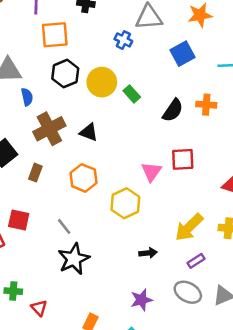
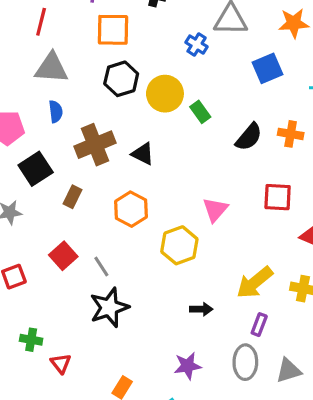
blue semicircle: (27, 97) -> (56, 111), moved
red square: (183, 159) -> (278, 197), moved
red square: (19, 220) -> (63, 256), moved, turned 30
purple rectangle: (196, 261) -> (259, 325), turned -42
gray ellipse: (188, 292) -> (245, 362), turned 56

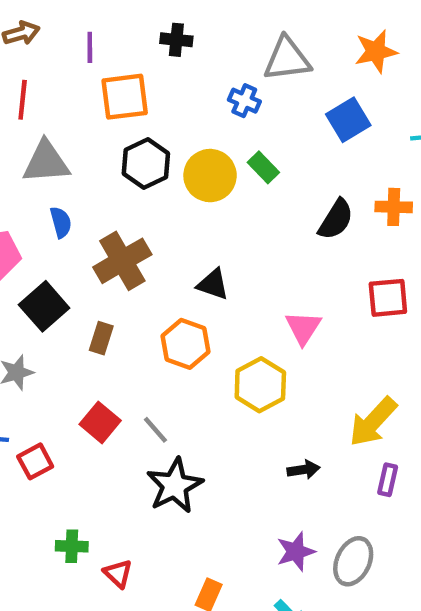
green rectangle: (200, 112) -> (263, 167), moved
black triangle: (143, 154) -> (213, 284), moved
gray ellipse: (245, 362) -> (353, 561), moved, turned 32

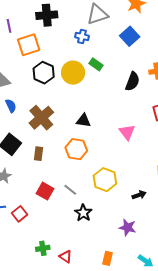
black cross: (176, 40) -> (47, 15), size x1.5
yellow hexagon: (260, 385) -> (105, 180), moved
black star: (175, 486) -> (83, 213), size x0.7
purple star: (296, 552) -> (127, 227), moved, turned -30

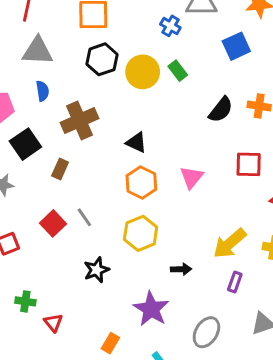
orange hexagon: (76, 149) -> (141, 182), moved
gray line: (70, 190) -> (84, 217), moved
purple star: (127, 227) -> (151, 309), size x1.4

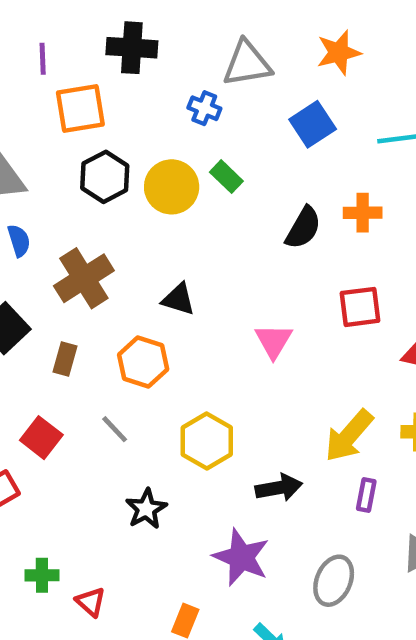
orange hexagon: (141, 182) -> (143, 362), moved
red square: (53, 223) -> (41, 438), moved
black arrow: (181, 269) -> (279, 488), size x1.4

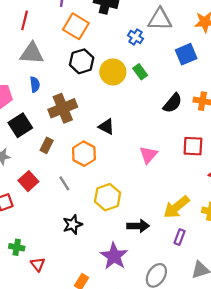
orange square: (80, 108) -> (76, 26), turned 30

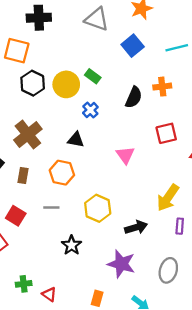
gray triangle: (160, 19) -> (97, 19), turned 35
blue cross: (135, 37) -> (90, 110), moved, turned 32
gray line: (64, 183) -> (51, 207), turned -40

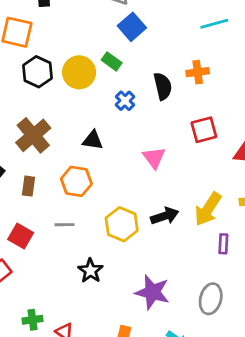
blue square: (133, 46) -> (132, 27), moved
black semicircle: (134, 97) -> (163, 86), turned -35
blue cross: (90, 110) -> (125, 101), moved
black arrow: (136, 227) -> (165, 216), moved

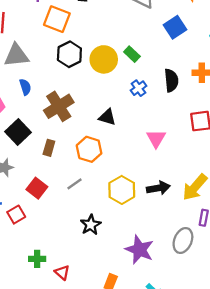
blue square: (132, 27) -> (175, 27), moved
gray line: (65, 225) -> (74, 184), turned -42
gray ellipse: (211, 299) -> (183, 240), moved

